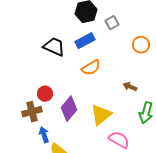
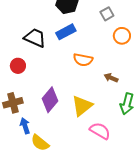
gray square: (112, 23) -> (107, 14), moved
orange semicircle: (91, 68) -> (83, 60), moved, turned 42
red circle: (45, 94) -> (18, 66), moved

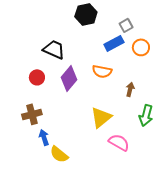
blue rectangle: (66, 32) -> (114, 43), moved
brown arrow: (111, 78) -> (130, 89), turned 80
purple diamond: (50, 100) -> (69, 78), moved

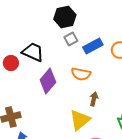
gray square: (126, 25) -> (71, 39), moved
red circle: (37, 77) -> (11, 63), moved
brown arrow: (130, 89) -> (94, 99), moved

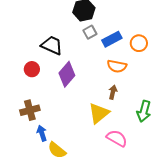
red circle: (11, 63) -> (32, 69), moved
orange semicircle: (81, 74) -> (117, 66), moved

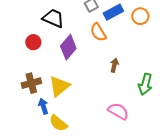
orange semicircle: (117, 66) -> (98, 32), moved, turned 48
yellow triangle: (99, 113) -> (59, 86), moved

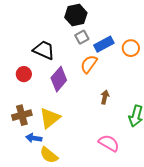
orange semicircle: (98, 32) -> (89, 64), turned 66
blue arrow: (43, 106) -> (34, 138), turned -63

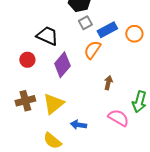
blue arrow: (34, 138) -> (78, 125), moved
pink semicircle: (109, 143) -> (118, 118), moved

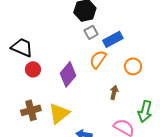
orange circle: (134, 34) -> (133, 66), moved
black trapezoid: (47, 36) -> (22, 47), moved

